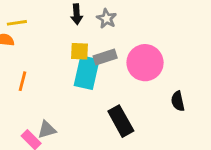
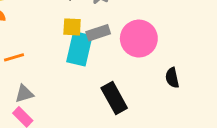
orange line: (23, 81) -> (14, 57), turned 60
gray triangle: (47, 130) -> (24, 94), moved

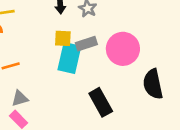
black semicircle: (172, 78) -> (153, 84), size x1.6

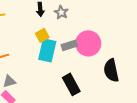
yellow square: (63, 38) -> (42, 35), turned -32
gray rectangle: (86, 44) -> (69, 45), moved

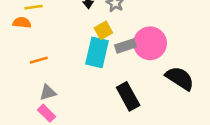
yellow square: (42, 35) -> (103, 30), moved
black semicircle: (111, 70) -> (180, 78), turned 135

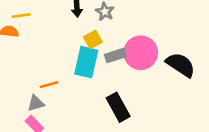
orange line: (39, 60) -> (49, 85), moved
black semicircle: (180, 78) -> (181, 65), moved

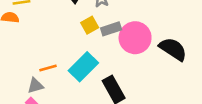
gray rectangle: (115, 55) -> (111, 29), moved
cyan rectangle: (86, 62) -> (83, 67), moved, turned 32

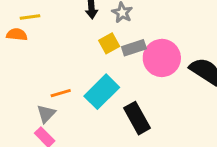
gray triangle: (35, 86) -> (46, 114), turned -30

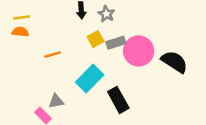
yellow line: (30, 17) -> (22, 18), moved
orange line: (61, 93) -> (53, 55), moved
gray triangle: (46, 114) -> (56, 101), moved, turned 35

